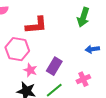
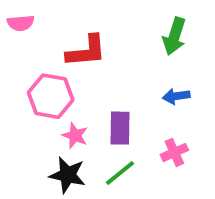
blue arrow: (92, 49) -> (176, 96), moved
purple rectangle: (54, 66) -> (120, 128), turned -30

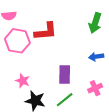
pink hexagon: (51, 96) -> (17, 41), moved
pink star: (75, 136) -> (23, 81), moved

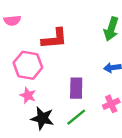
pink hexagon: (17, 41) -> (28, 65), moved

